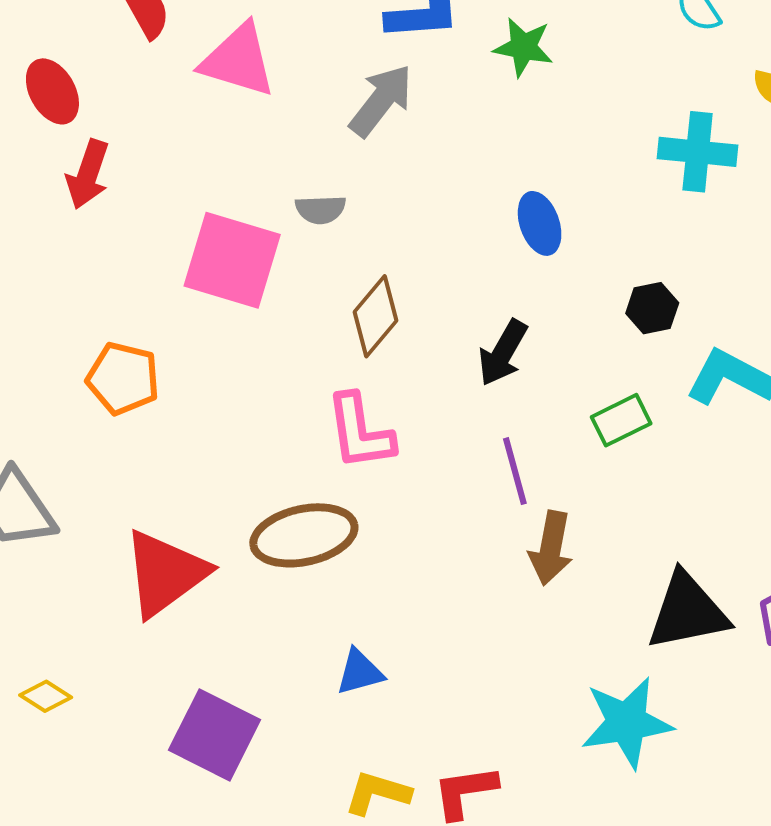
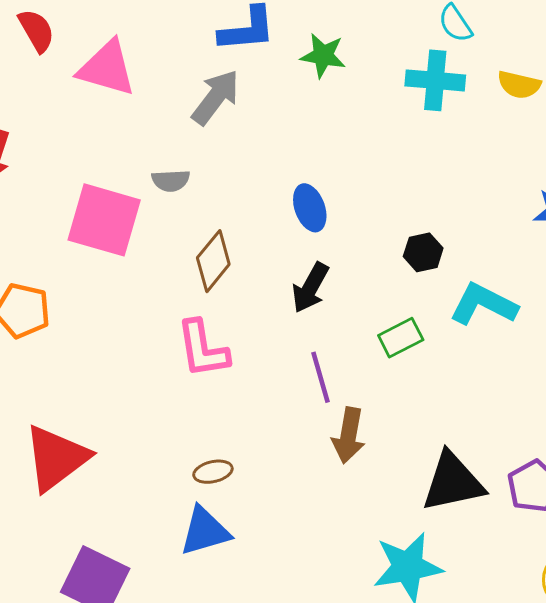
cyan cross: (698, 152) -> (435, 80), moved
blue ellipse: (540, 223) -> (310, 208), moved
brown ellipse: (304, 535) -> (213, 472), moved, size x0.5
blue triangle: (360, 672) -> (205, 531), size x1.4

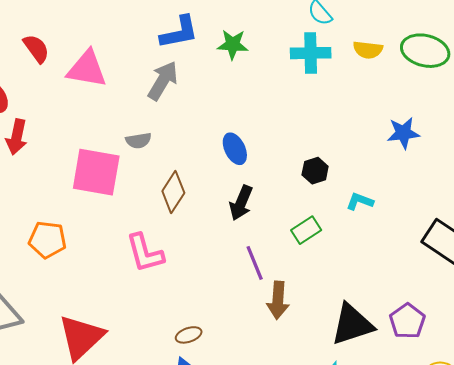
cyan L-shape: (483, 304) -> (360, 201), size x0.6
pink L-shape: (203, 349) -> (145, 253), moved

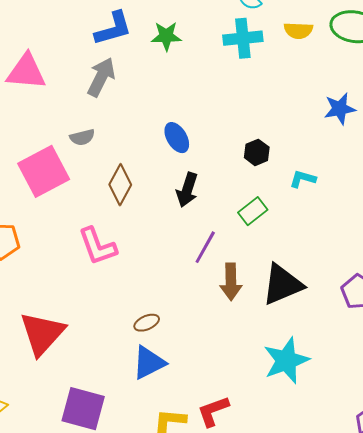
pink square: (96, 172) -> (44, 171), turned -33
purple line: (255, 263) -> (205, 247), turned 56
black triangle: (352, 324) -> (282, 284), moved

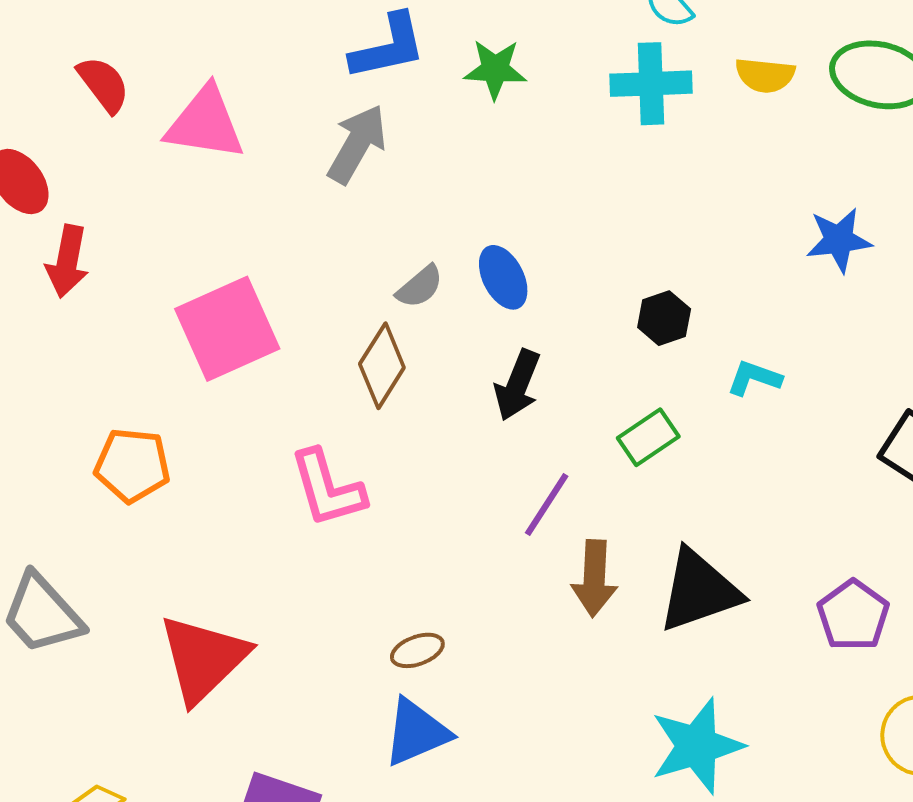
gray semicircle: (82, 137) -> (420, 287), moved, turned -30

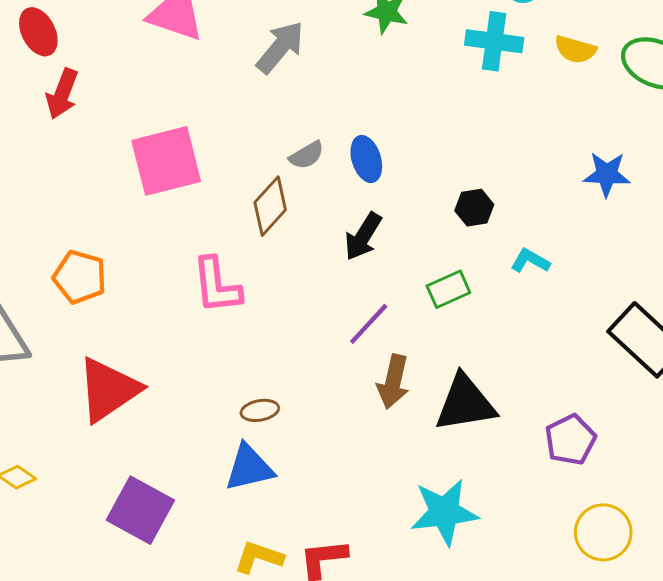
orange pentagon: (132, 465) -> (80, 277), moved

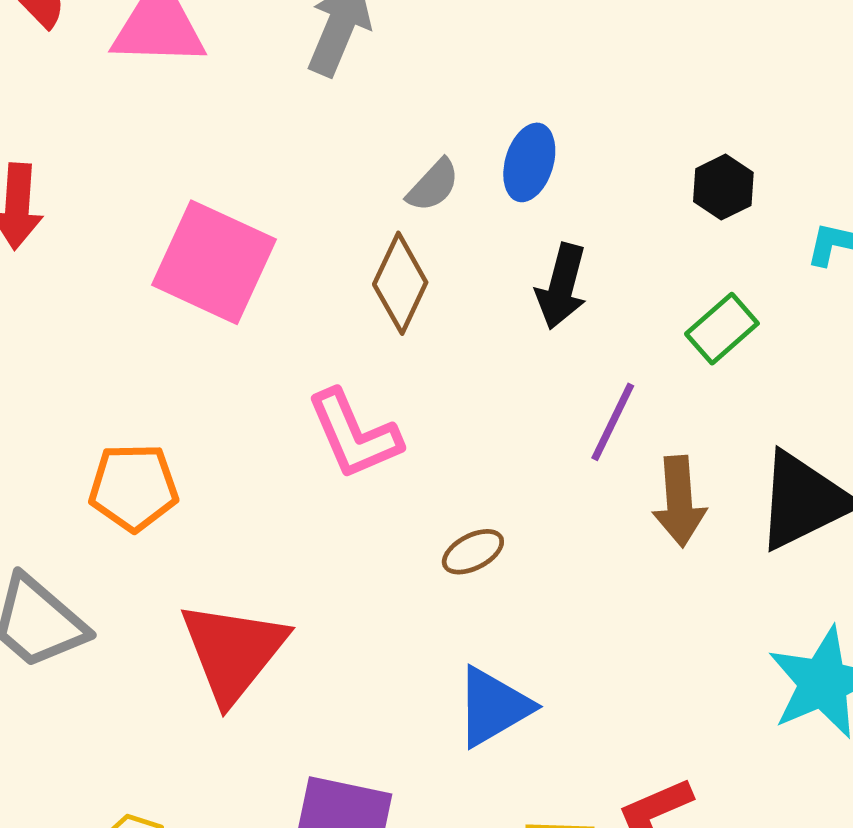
blue ellipse: (366, 159) -> (529, 162), turned 51
pink square: (166, 161) -> (214, 262), turned -34
brown ellipse: (260, 410) -> (473, 552), moved

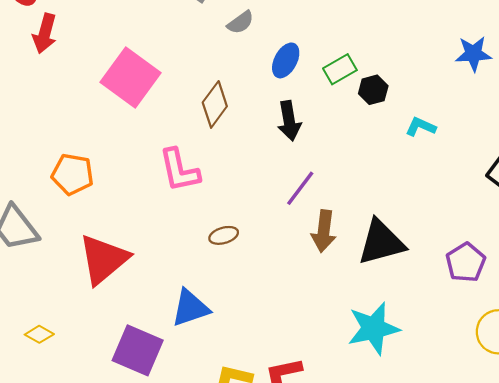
gray semicircle: (433, 185) -> (240, 22), moved
black arrow: (562, 286) -> (289, 121), turned -36
green rectangle: (722, 329) -> (340, 69), moved
blue triangle: (493, 707) -> (190, 308), moved

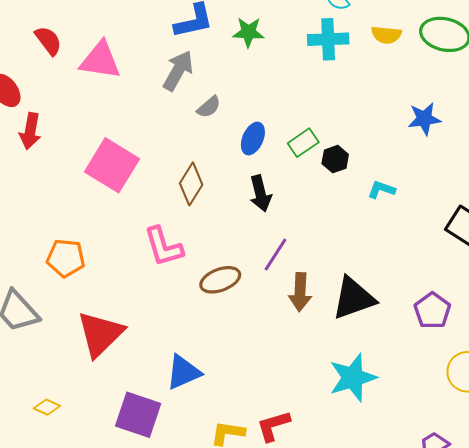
brown ellipse: (224, 235) -> (220, 280), moved, size x1.5

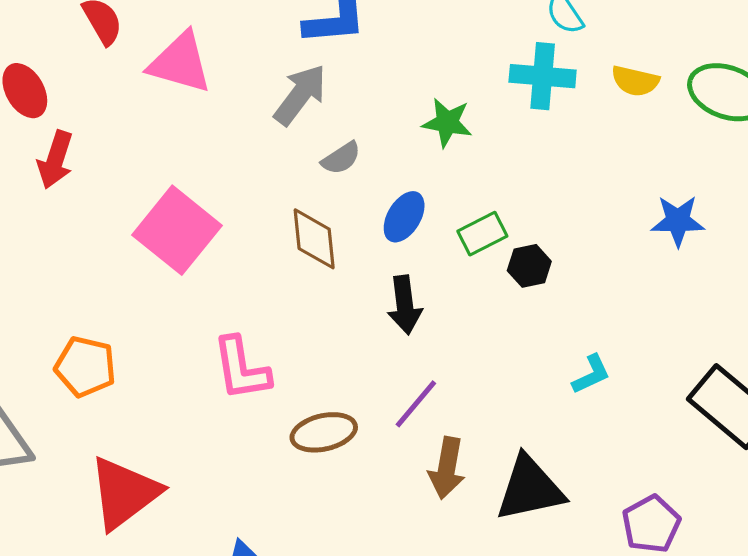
green star: (248, 32) -> (447, 123), moved
brown diamond: (191, 184) -> (314, 239), moved, turned -45
cyan L-shape: (381, 190) -> (591, 374), moved, turned 128

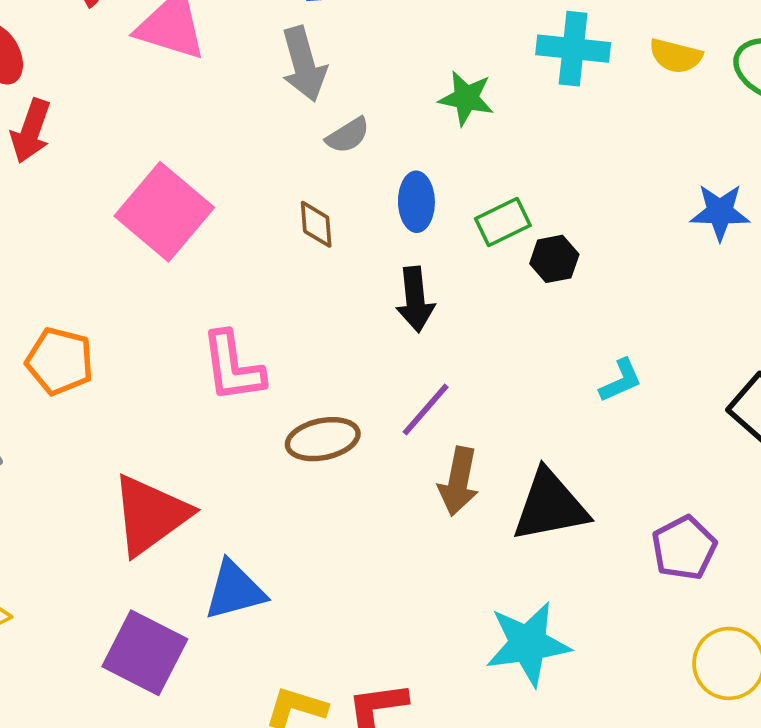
gray arrow: (300, 95) -> (304, 64), turned 126
blue ellipse: (404, 217) -> (416, 202), turned -33
brown diamond: (314, 239) -> (316, 224), size x0.7
red triangle: (124, 493) -> (150, 515), moved

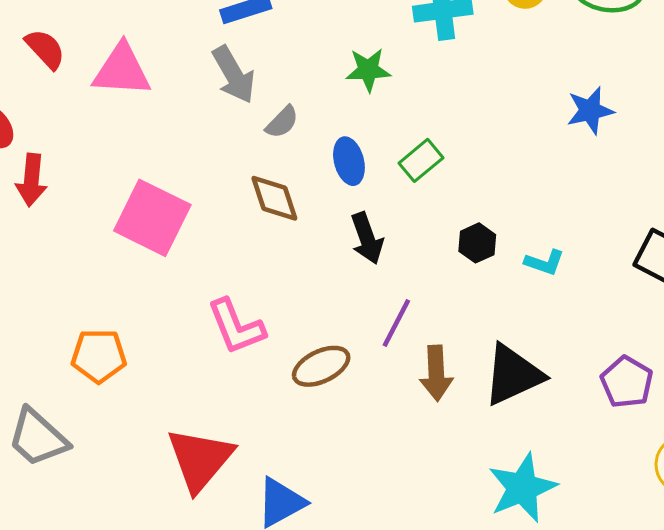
brown diamond: (316, 224) -> (274, 198), size x1.4
black hexagon: (554, 259) -> (477, 243), moved
cyan L-shape: (621, 380) -> (545, 262), turned 57

